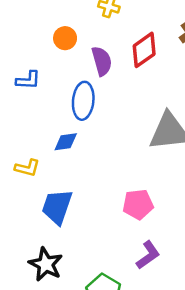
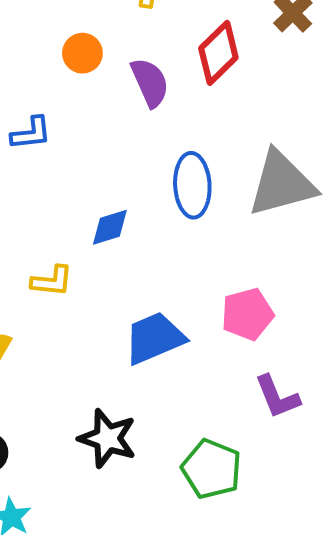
blue ellipse: (83, 101) -> (192, 185), moved
blue trapezoid: (57, 207) -> (154, 338), moved, turned 57
purple L-shape: (148, 255) -> (277, 397), turned 112

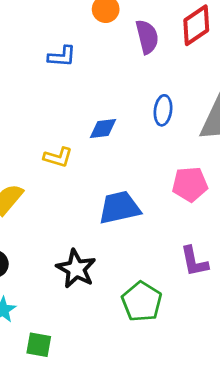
blue ellipse: (192, 185) -> (163, 110), size x0.7
pink pentagon: (247, 314) -> (190, 184), moved

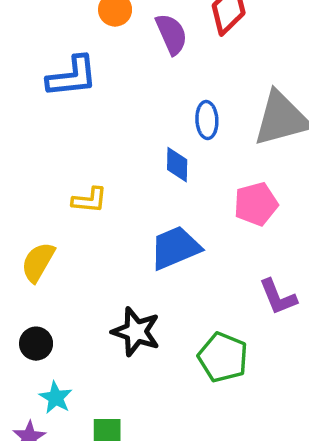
blue L-shape: (62, 56) -> (72, 77), size x1.5
blue diamond: (103, 128) -> (177, 165), moved, turned -72

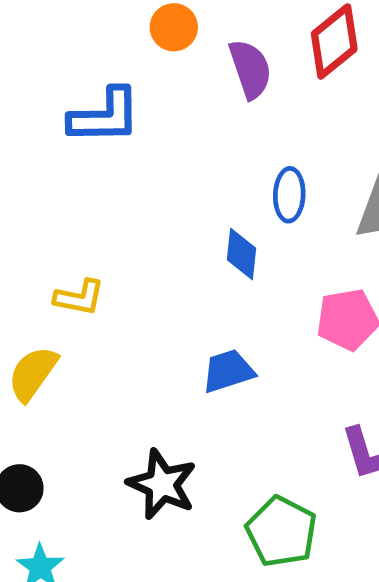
yellow L-shape: (90, 200) -> (79, 297), moved
blue trapezoid: (175, 248) -> (228, 371), size x0.7

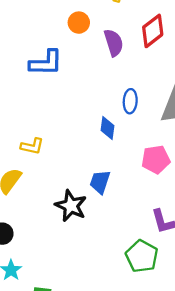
blue trapezoid: (228, 371) -> (100, 182), turned -55
black star: (162, 484) -> (71, 206), moved
green pentagon: (281, 532) -> (142, 256), moved

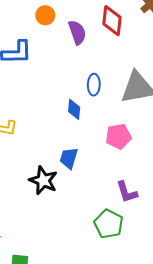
red diamond: (153, 31) -> (112, 21), turned -44

